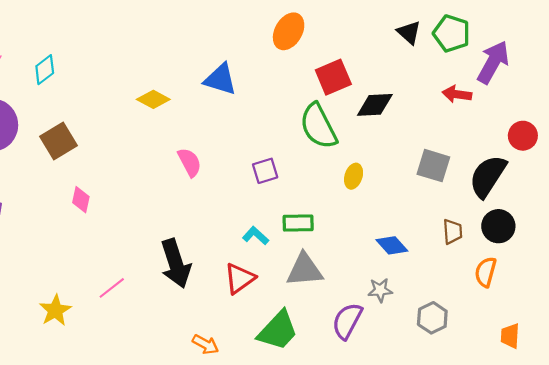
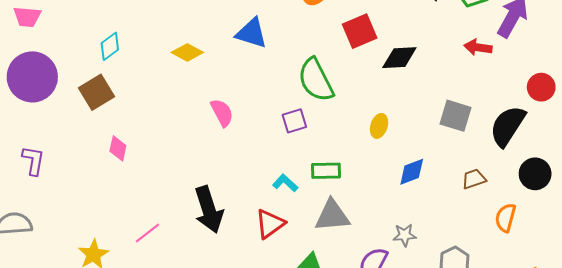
cyan diamond: (45, 70) -> (110, 46), moved
green semicircle: (318, 126) -> (316, 80), moved
black circle: (498, 226) -> (535, 174), moved
brown trapezoid: (453, 232) -> (474, 179), turned -105
blue diamond: (392, 245) -> (412, 172), moved, turned -68

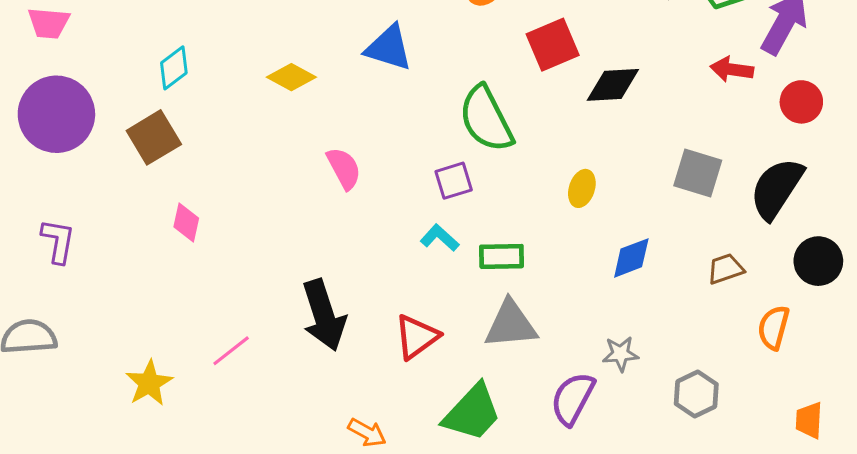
red circle: (541, 87) -> (801, 102), moved
cyan L-shape: (285, 183) -> (440, 238), moved

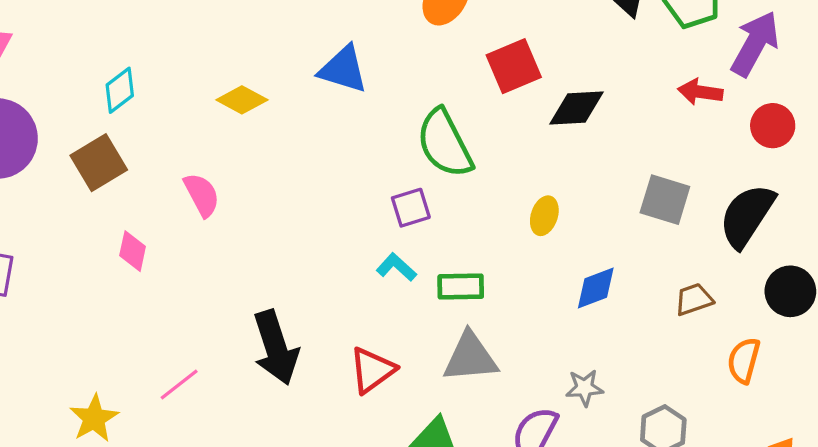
pink semicircle: (344, 168) -> (202, 195), moved

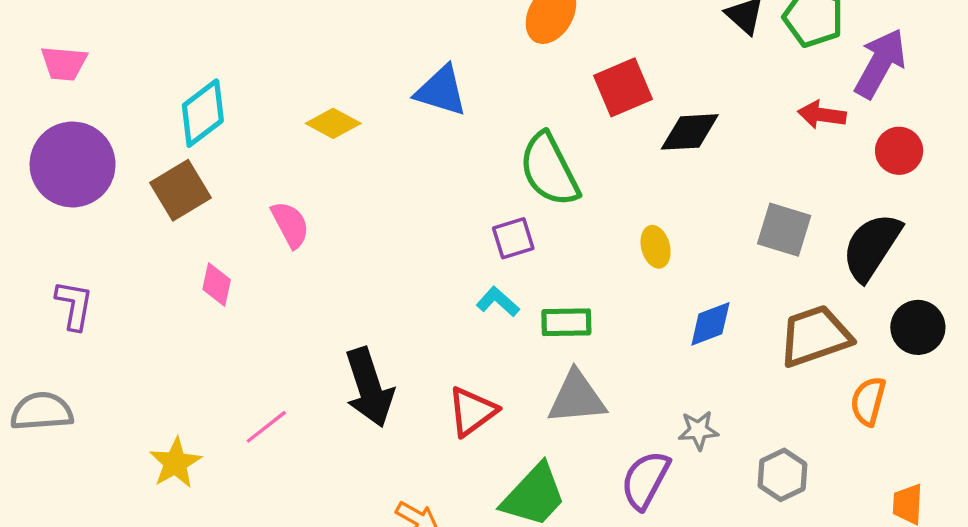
cyan diamond: (120, 90) -> (203, 113), size x1.4
yellow ellipse: (544, 216) -> (656, 247), turned -33
brown trapezoid: (694, 299) -> (815, 336), size x1.8

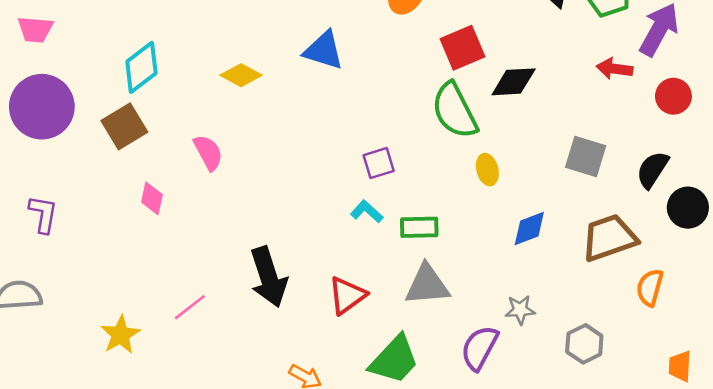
green semicircle: (549, 170) -> (455, 111), moved
black semicircle: (872, 247) -> (652, 170), size x0.7
black circle: (918, 327) -> (688, 208), moved

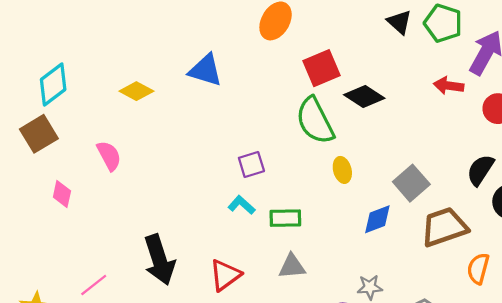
black diamond: (514, 82) -> (364, 97), turned 36
gray square: (586, 156) -> (411, 183), moved, turned 32
gray triangle: (427, 285) -> (292, 266), size x0.7

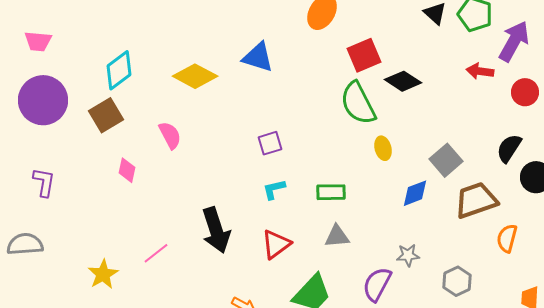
yellow diamond: (136, 91) -> (195, 76), size x1.4
purple square: (251, 164) -> (270, 143), moved
cyan L-shape: (242, 205) -> (274, 189), moved, turned -55

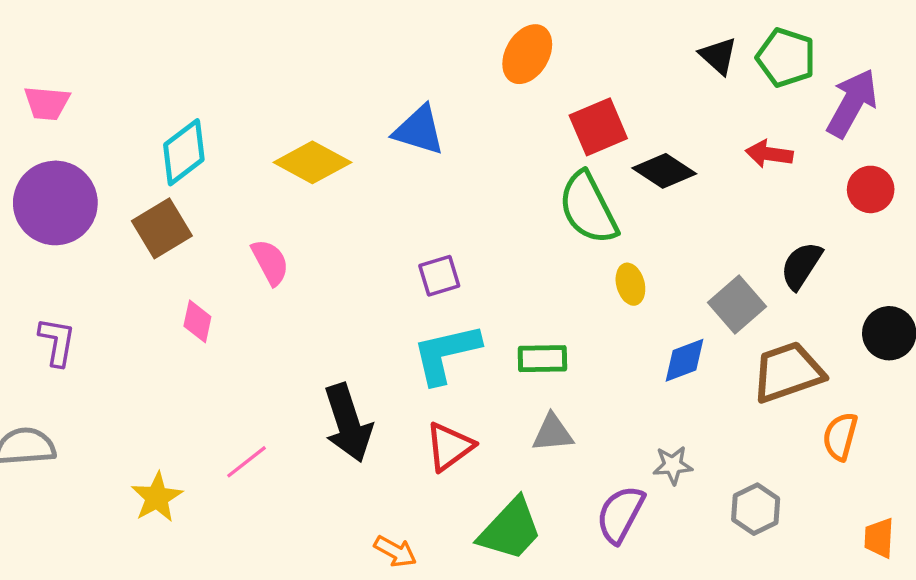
red arrow: (480, 71) -> (769, 154), moved
black semicircle: (509, 148) -> (801, 266), moved
cyan L-shape: (274, 189) -> (446, 354), size x1.8

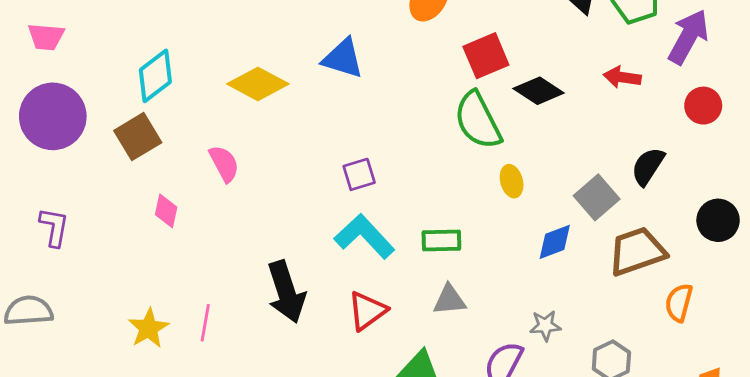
cyan L-shape: (446, 354) -> (364, 236), turned 60
pink line: (246, 462) -> (205, 323), turned -42
yellow star: (157, 497) -> (149, 328), moved

